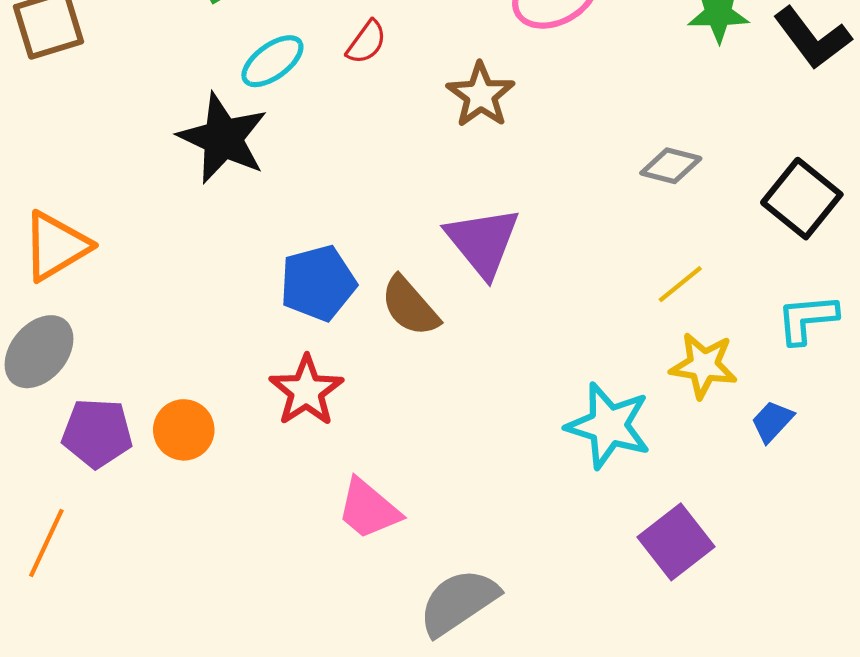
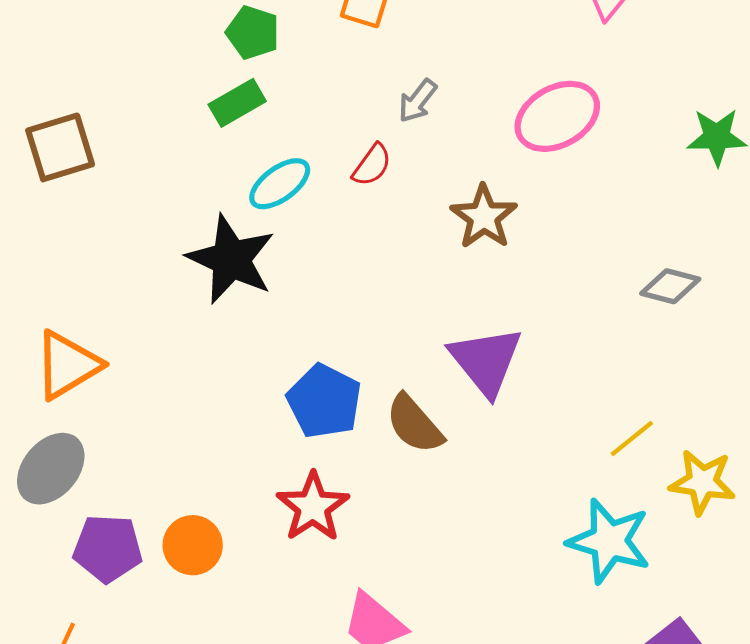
blue pentagon: (318, 283) -> (324, 401), turned -30
yellow line: (680, 284) -> (632, 439), moved

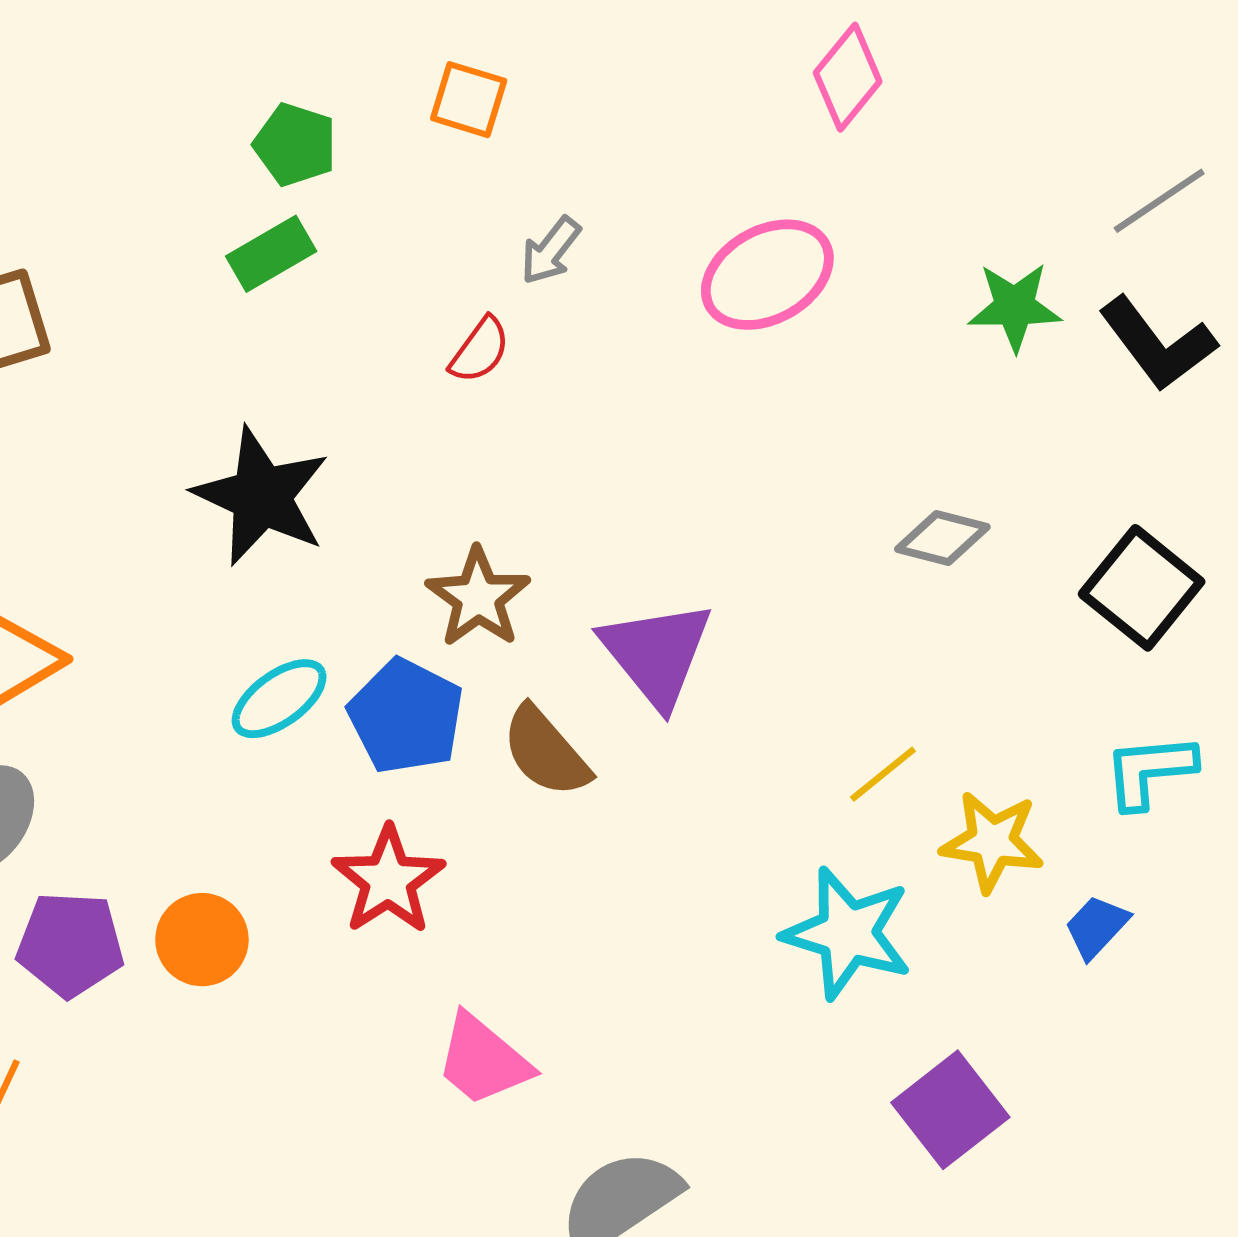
cyan ellipse: (280, 184) -> (279, 699), moved
brown star: (484, 217) -> (478, 597), moved

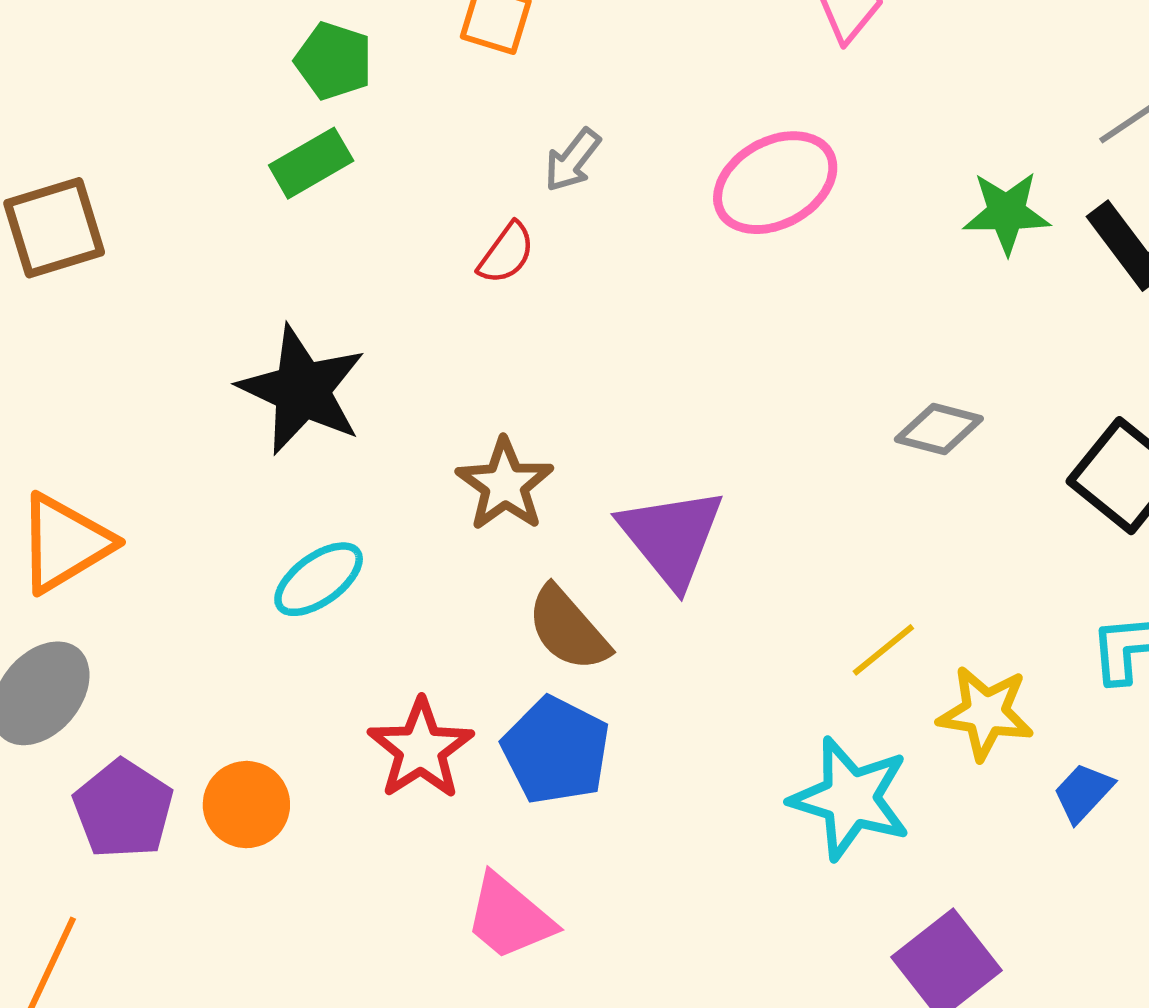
blue pentagon: (406, 716) -> (556, 750), moved
purple pentagon: (70, 944) -> (123, 809), turned 30

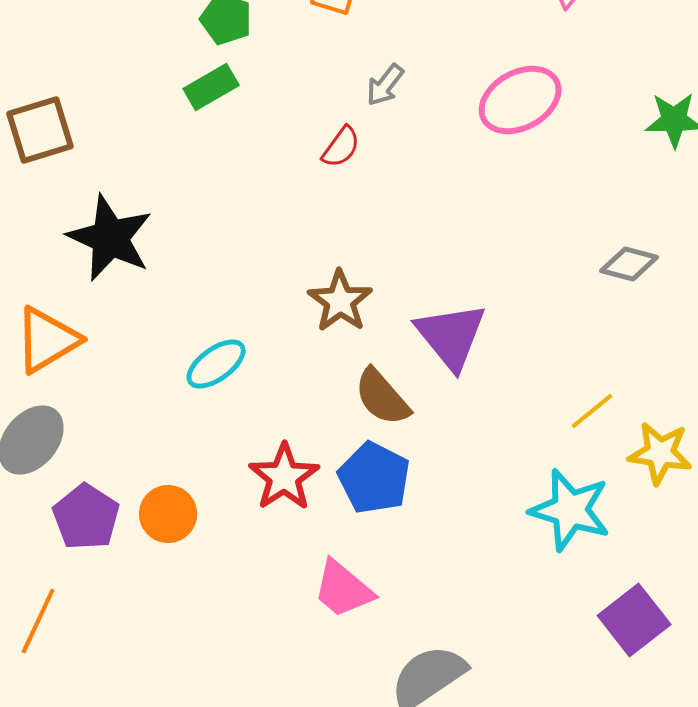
black star: (302, 390) -> (110, 238), moved

